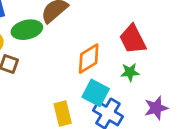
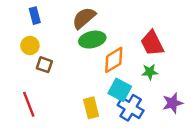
green ellipse: (27, 30) -> (92, 40), moved

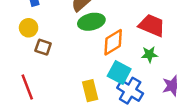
red trapezoid: (152, 43) -> (152, 25), turned 140

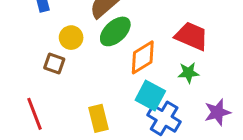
green ellipse: (91, 22) -> (115, 31), turned -30
yellow circle: (29, 28) -> (71, 38), moved
yellow rectangle: (90, 91) -> (99, 118), moved

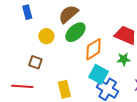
brown square: (54, 63) -> (35, 62), moved
red line: (34, 114) -> (22, 86), turned -65

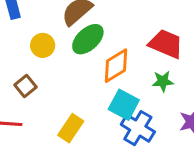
brown square: (35, 62) -> (25, 86), turned 32
yellow rectangle: (64, 89) -> (71, 128), turned 48

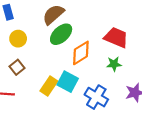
yellow circle: (43, 45) -> (18, 39), moved
cyan square: (124, 105) -> (68, 82), moved
yellow rectangle: (71, 128) -> (49, 86), moved

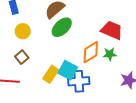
orange diamond: (81, 53) -> (91, 52), moved
blue cross: (96, 97) -> (79, 81), moved, turned -35

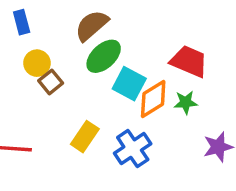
brown square: (22, 57) -> (51, 82), moved
cyan square: (68, 70) -> (129, 84), moved
blue cross: (79, 81) -> (133, 149), turned -30

